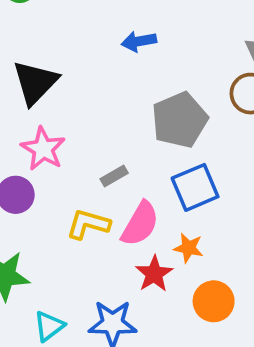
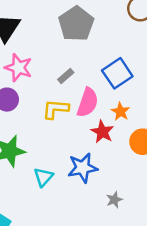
gray pentagon: (180, 120) -> (76, 24), moved
orange star: (188, 248) -> (121, 112), turned 30

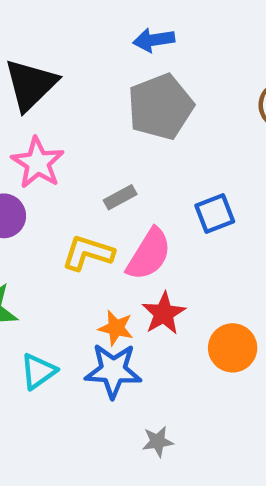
blue square: (117, 73) -> (215, 213), size x0.7
orange star: (121, 112) -> (116, 328), moved, turned -30

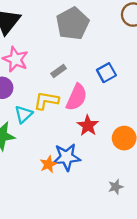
orange star: (116, 328) -> (48, 164), moved, turned -30
cyan triangle: (38, 371) -> (23, 114), moved
gray star: (158, 442) -> (116, 187), moved

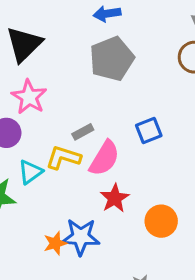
gray rectangle: (59, 71) -> (83, 132), moved

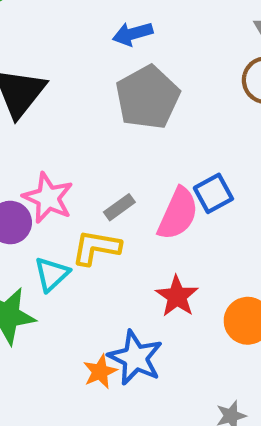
pink star: (29, 97) -> (48, 198), moved
pink semicircle: (104, 158) -> (178, 214), moved
blue star: (81, 237) -> (135, 358), turned 30

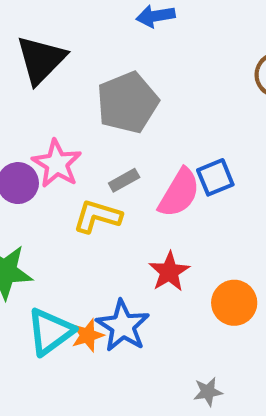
gray pentagon: (148, 97) -> (127, 103), moved
cyan triangle: (52, 274) -> (50, 332), moved, size x1.4

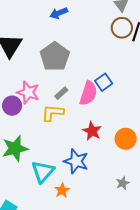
orange star: (88, 335) -> (62, 190), moved

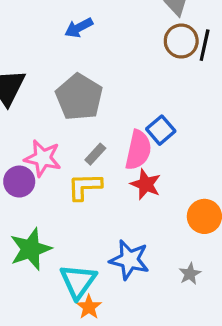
red star: (92, 131) -> (146, 184), moved
gray star: (123, 183) -> (190, 274), moved
orange star: (62, 190) -> (89, 307), moved

